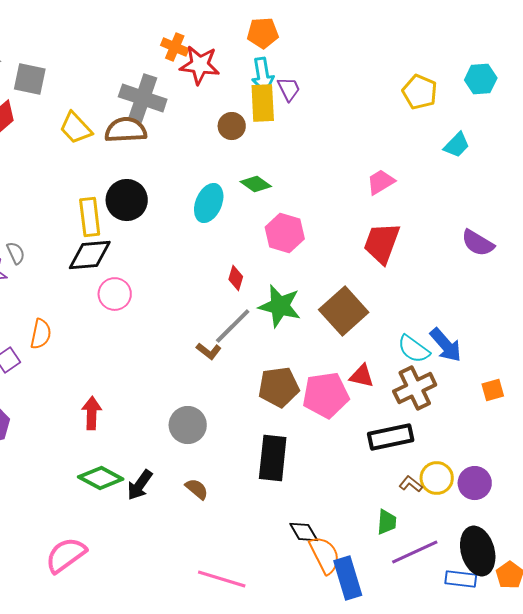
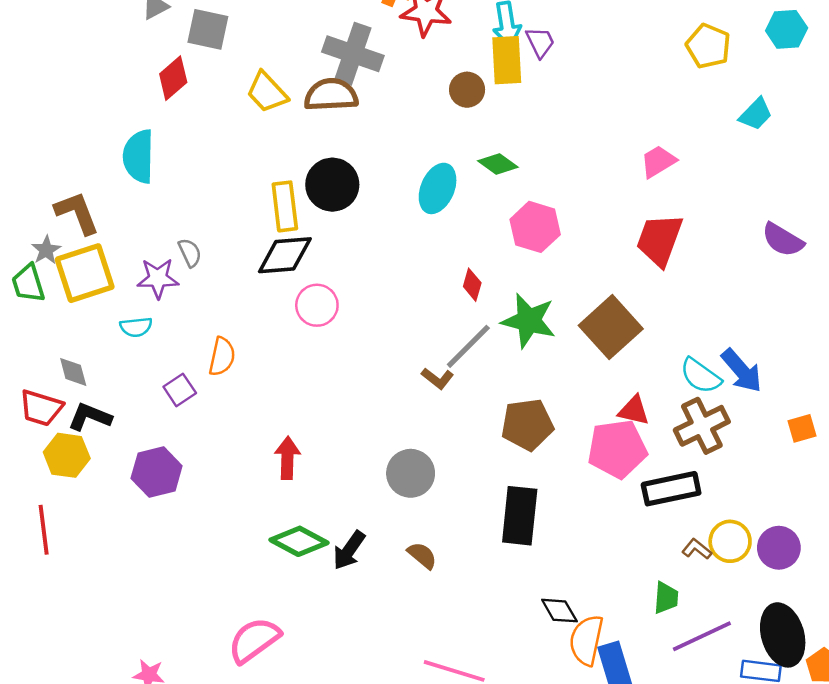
pink pentagon: (326, 395) -> (617, 449), moved
orange semicircle: (325, 555) -> (586, 640), turned -141

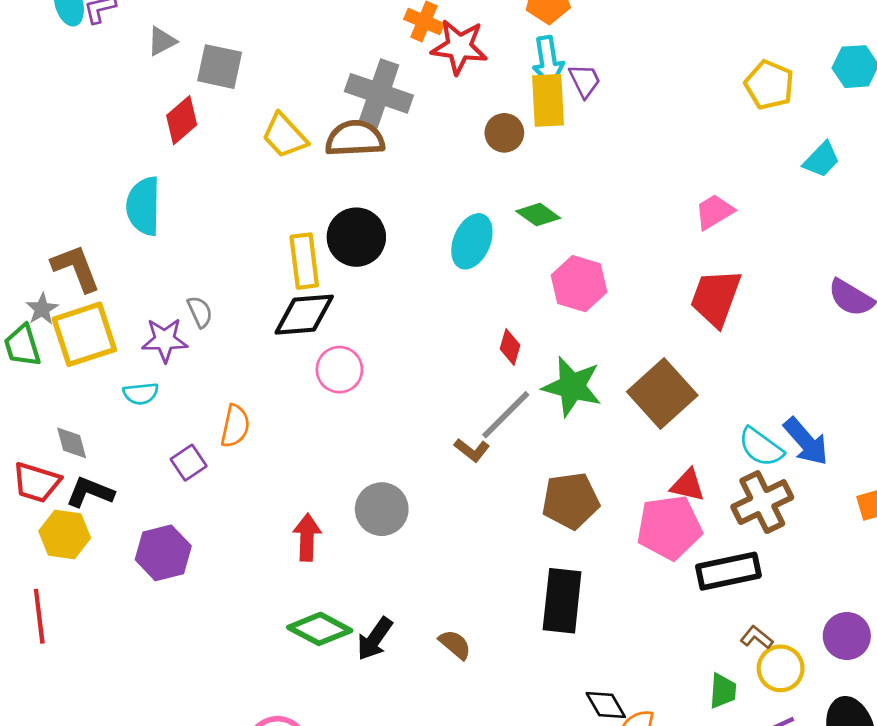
gray circle: (411, 473) -> (382, 509), moved
yellow circle: (730, 541) -> (781, 668), moved

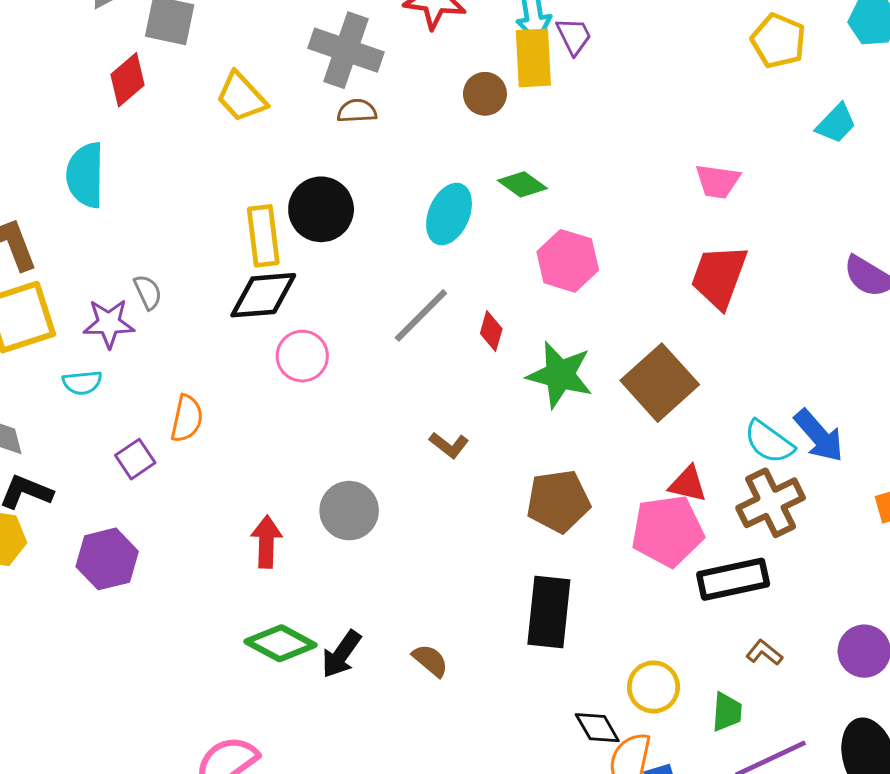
brown semicircle: (355, 138) -> (357, 111), moved, size x0.6
pink trapezoid: (714, 212) -> (718, 181), turned -141
gray line: (506, 415) -> (421, 315), moved
yellow circle: (781, 668) -> (654, 687), moved

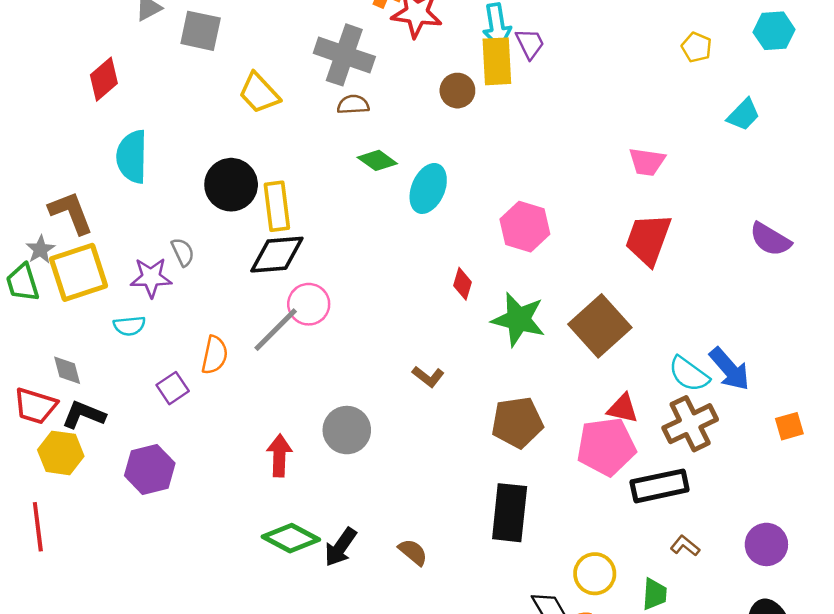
yellow pentagon: (778, 41) -> (696, 47), size x0.7
red diamond: (127, 80) -> (104, 79), moved
green diamond: (522, 184) -> (377, 160), moved
black circle: (321, 209) -> (231, 185), moved
gray line: (421, 315) -> (276, 330), moved

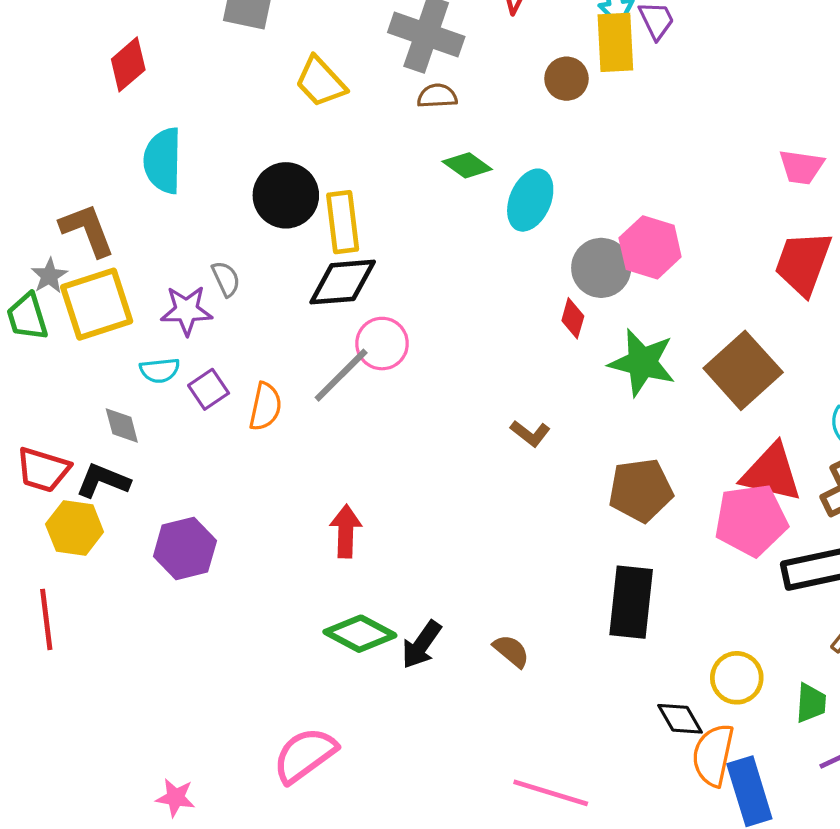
gray diamond: (67, 370) -> (122, 426), moved
purple square: (173, 388) -> (209, 389), moved
red triangle: (623, 408) -> (771, 473), size x1.6
gray circle: (347, 430) -> (601, 268), moved

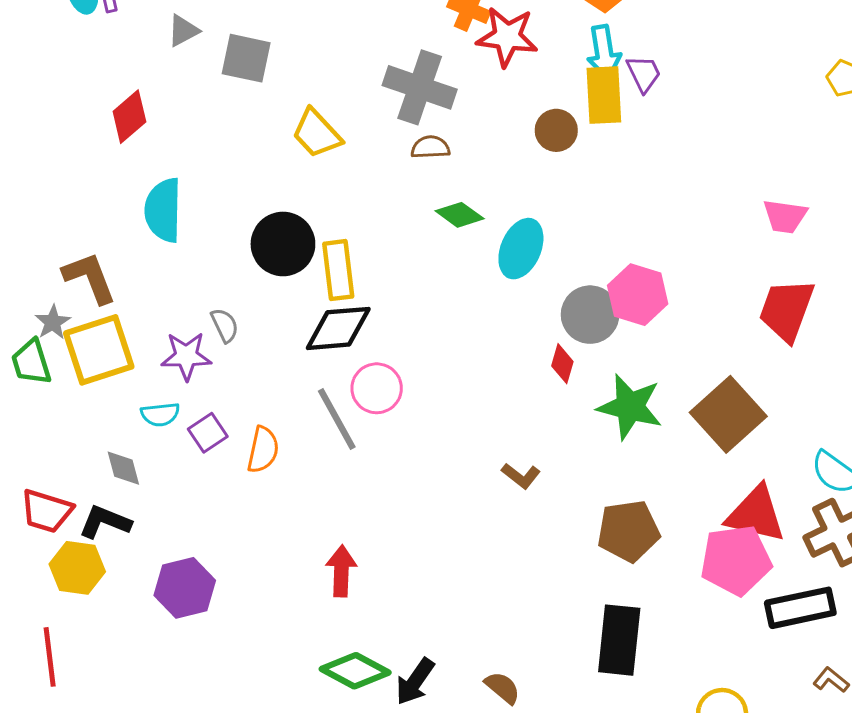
gray line: (341, 375) -> (337, 419), turned -74

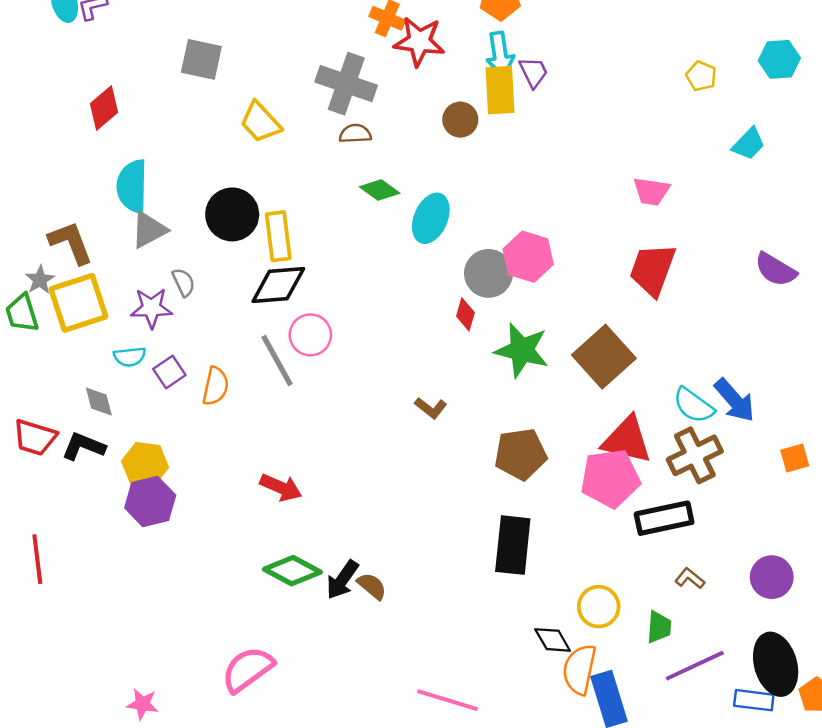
gray triangle: (183, 31) -> (149, 230), moved, size x1.4
yellow hexagon: (77, 568) -> (145, 464), moved
red arrow: (341, 571) -> (281, 487), turned 111
brown semicircle: (503, 688) -> (372, 586), moved

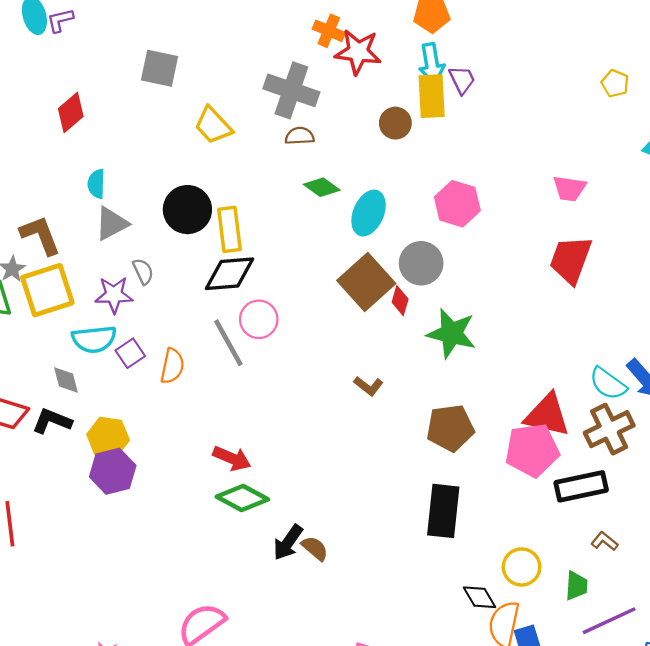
cyan semicircle: (132, 186) -> (96, 184), size x0.6
pink hexagon: (528, 257) -> (457, 204), moved
cyan semicircle: (130, 357) -> (94, 339), size x1.5
brown square: (604, 357) -> (366, 282), moved
green diamond: (292, 571) -> (242, 498), moved

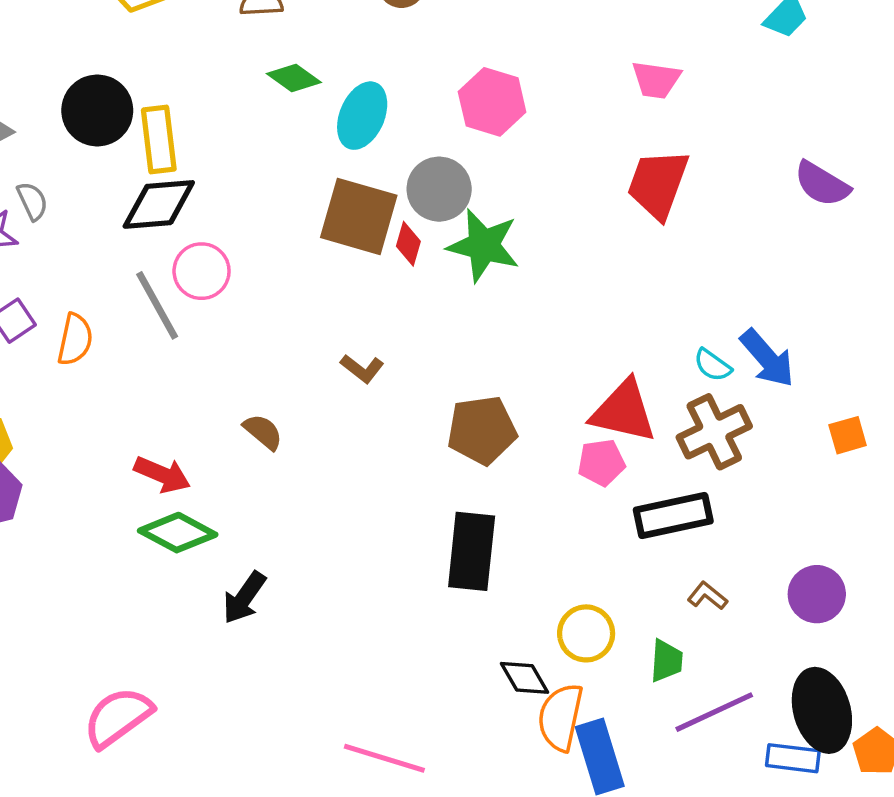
brown square: (366, 282) -> (359, 216), turned -32
green star: (451, 333) -> (484, 245), moved
cyan semicircle: (608, 384) -> (713, 365), size x0.7
pink pentagon: (532, 450) -> (601, 463), size x0.6
brown semicircle: (315, 548) -> (263, 432), moved

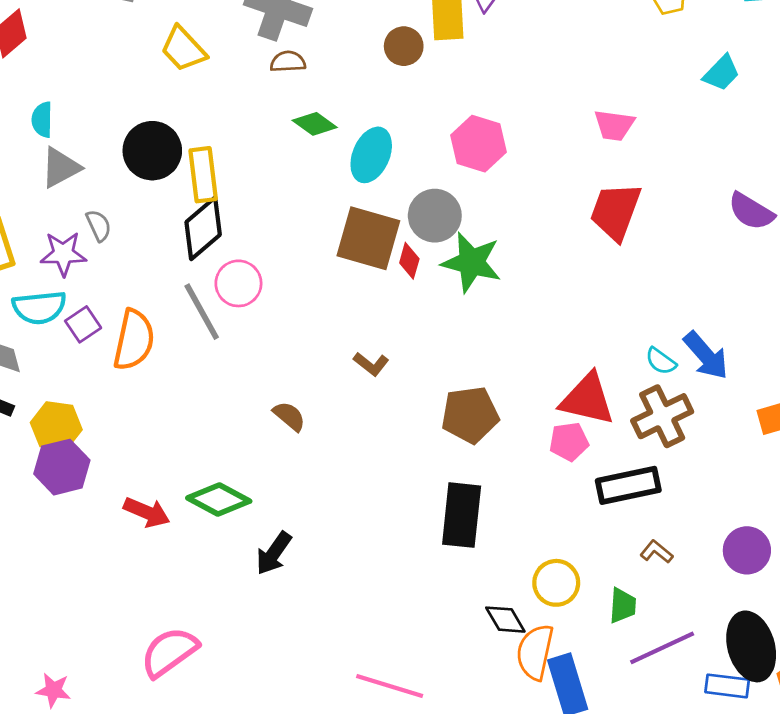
black diamond: (159, 204) -> (203, 228), turned -36
orange semicircle: (75, 339) -> (134, 340), size x1.4
red arrow: (162, 475) -> (147, 512), moved

